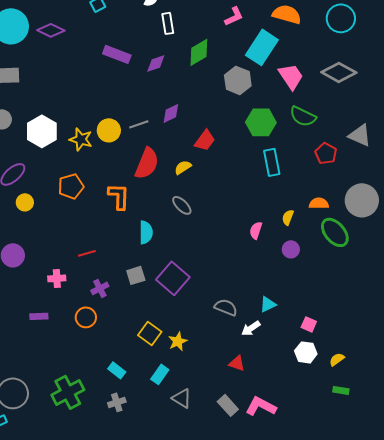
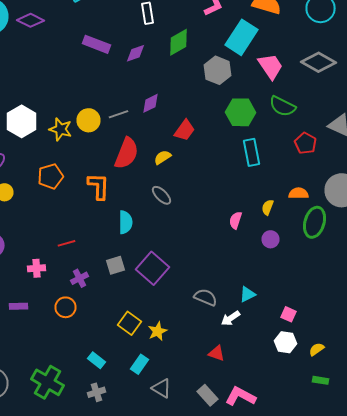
green ellipse: (335, 232) -> (314, 222), turned 56
green cross: (68, 392) -> (48, 382), turned -32

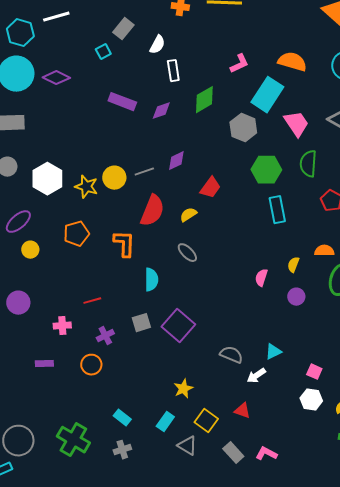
green semicircle: (282, 106) -> (308, 164), turned 68
yellow square: (130, 323) -> (206, 421), moved
pink L-shape: (240, 396) -> (266, 454), size x0.7

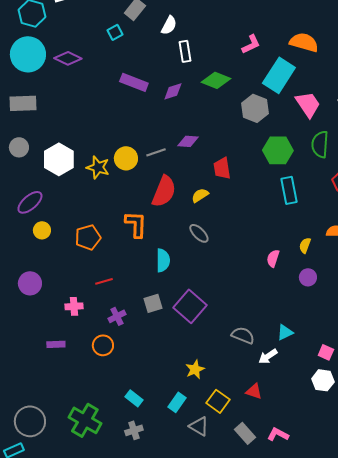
green diamond: (204, 100) -> (216, 80), turned 52
purple diamond: (176, 161) -> (188, 141), turned 30
red trapezoid: (210, 188) -> (222, 168), turned 135
orange pentagon: (76, 234) -> (88, 237), moved

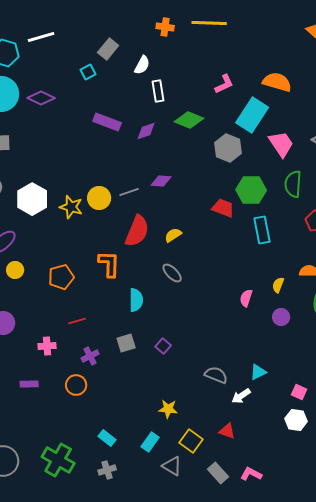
red trapezoid: (222, 168) -> (223, 208), moved, turned 120
purple square: (190, 306) -> (163, 346), size x0.5
yellow star: (195, 369) -> (168, 409), turned 30

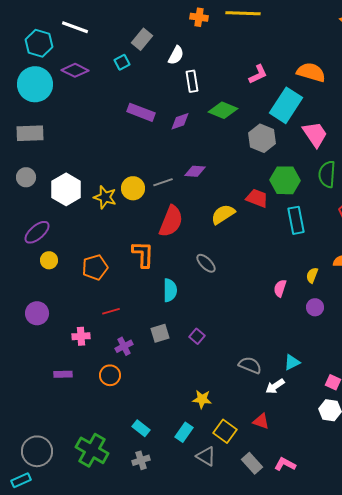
white line: (41, 37) -> (75, 27), turned 36
purple diamond: (41, 98) -> (75, 70), moved
yellow semicircle: (173, 235) -> (223, 214), moved, size x1.4

